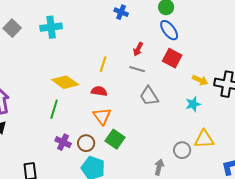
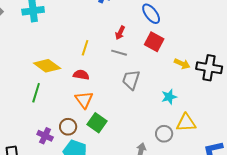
gray trapezoid: (149, 96) -> (131, 80), turned 50
cyan star: (193, 104) -> (169, 97), moved
purple cross: (63, 142) -> (45, 136), moved

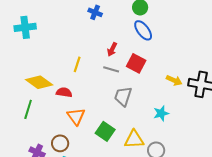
red square: (154, 42) -> (136, 63), moved
red semicircle: (81, 75) -> (64, 92), moved
green square: (97, 123) -> (105, 131), moved
yellow triangle: (186, 123) -> (134, 139), moved

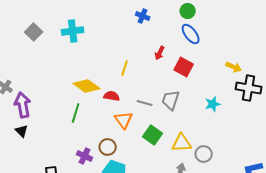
gray line: (111, 69) -> (145, 103), moved
yellow arrow: (174, 80) -> (234, 67), moved
cyan star: (161, 113) -> (213, 104), moved

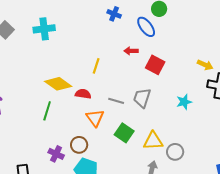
blue ellipse: (191, 34) -> (146, 27), moved
red arrow: (160, 53) -> (131, 51), turned 64

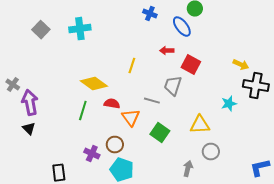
red semicircle: (83, 94) -> (112, 104), moved
gray trapezoid: (142, 98) -> (173, 86), moved
cyan star: (184, 102) -> (229, 104), moved
yellow triangle: (153, 141) -> (200, 125), moved

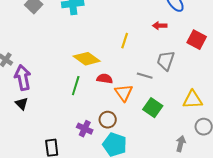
red square: (191, 65) -> (197, 40), moved

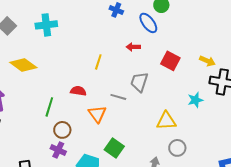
yellow diamond: (87, 59) -> (23, 65), moved
red semicircle: (105, 79) -> (78, 91), moved
green square: (153, 108) -> (114, 148), moved
brown circle: (108, 120) -> (62, 130), moved

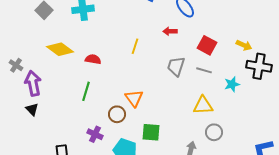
red semicircle: (78, 91) -> (93, 59), moved
gray line: (118, 97) -> (204, 70), moved
brown circle: (62, 130) -> (117, 114), moved
green square: (114, 148) -> (151, 132), turned -30

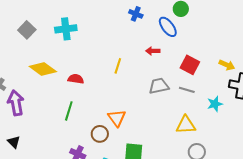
gray trapezoid: (176, 66) -> (159, 86), turned 60
black triangle: (32, 109) -> (14, 142), moved

